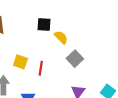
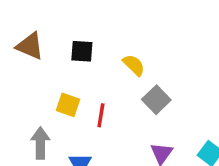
black square: (44, 24) -> (82, 51), moved

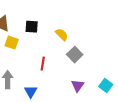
yellow square: (68, 105) -> (12, 43), moved

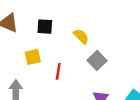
yellow square: (12, 43) -> (33, 57), moved, turned -32

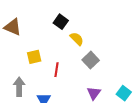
black square: (45, 27) -> (61, 22), moved, turned 32

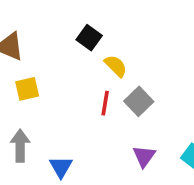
yellow square: (34, 57) -> (27, 89), moved
red line: (56, 70) -> (105, 103), moved

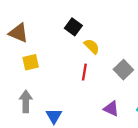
gray square: (139, 101) -> (123, 70), moved
purple triangle: (144, 156) -> (111, 109), turned -42

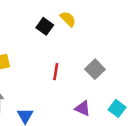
yellow semicircle: (92, 46) -> (68, 19), moved

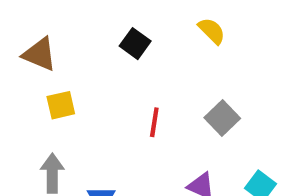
yellow semicircle: (68, 19) -> (212, 31), moved

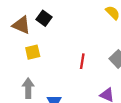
black square: (135, 44) -> (44, 18), moved

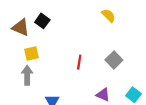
gray arrow: (28, 88) -> (27, 75), moved

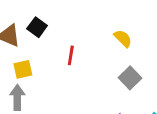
yellow semicircle: (109, 15) -> (123, 38), moved
red line: (79, 62) -> (71, 55), moved

